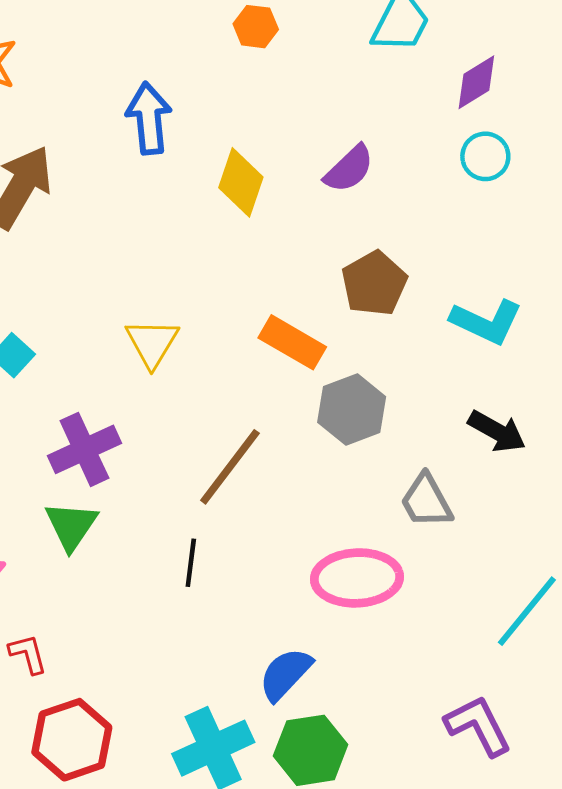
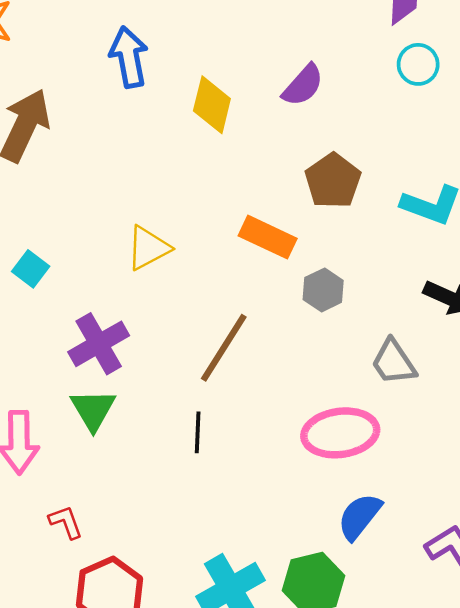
yellow triangle: (152, 343) -> (148, 248), turned 36
gray hexagon: (352, 410) -> (323, 290), size x0.7
blue semicircle: (285, 674) -> (359, 517), moved

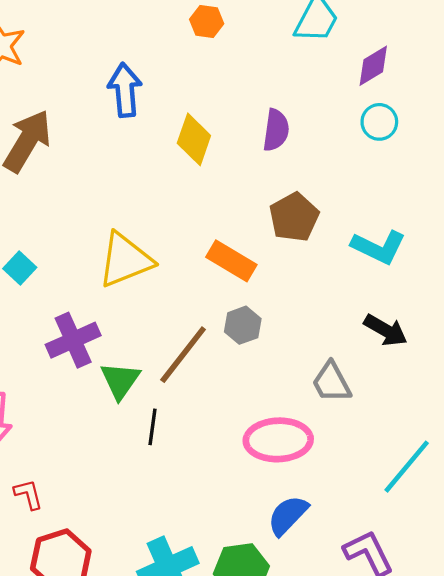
purple semicircle: (303, 85) -> (276, 130), turned -39
yellow triangle: (148, 248) -> (125, 260), size x1.4
gray hexagon: (323, 290) -> (243, 325), moved
green triangle: (93, 410) -> (120, 380), moved

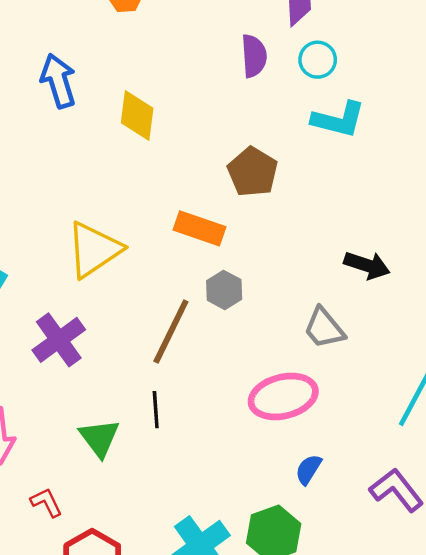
purple semicircle: (276, 130) -> (254, 56), moved
cyan L-shape: (379, 247) -> (338, 119), moved
green triangle: (120, 380) -> (99, 438), moved
blue semicircle: (288, 515) -> (308, 469), size x0.7

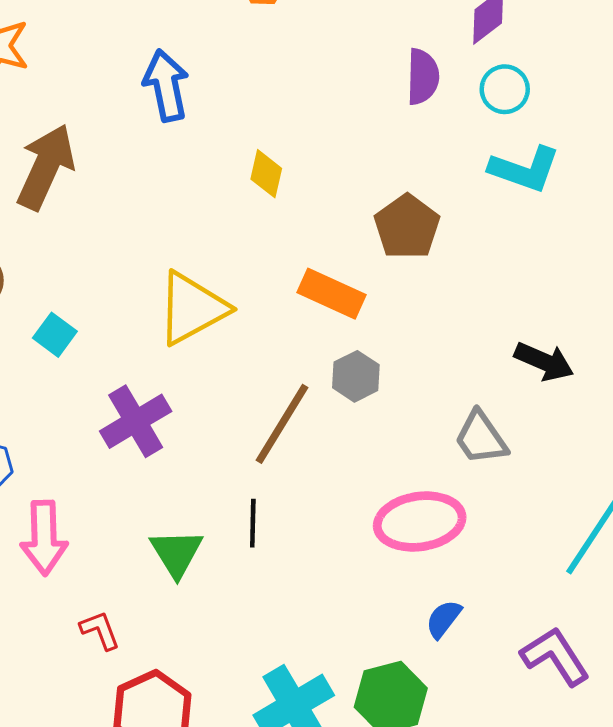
yellow diamond: (137, 115) -> (266, 174), moved, size x0.7

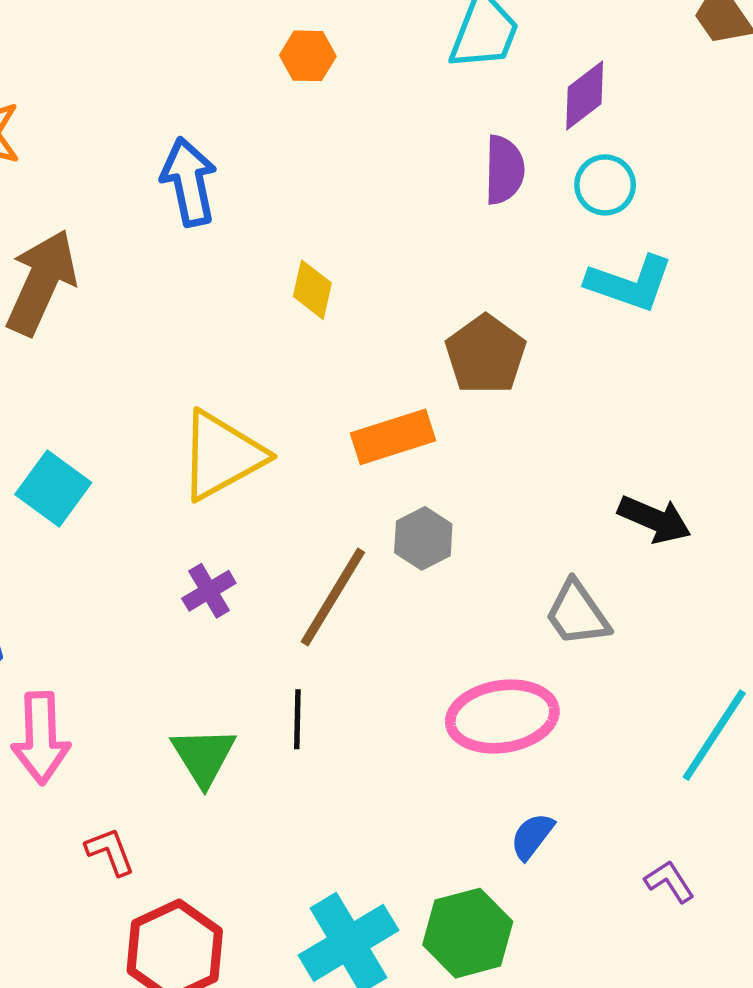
orange rectangle: (331, 294) -> (393, 437), turned -42
cyan square: (55, 335) -> (53, 489), size x1.4
purple cross: (136, 421) -> (209, 591), moved, size x0.6
purple L-shape: (555, 656) -> (669, 882), size x0.6

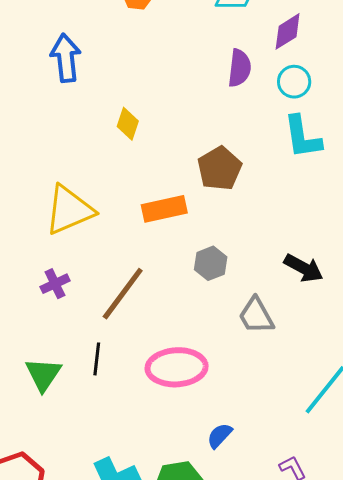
cyan L-shape: (630, 283) -> (302, 137), turned 57
gray hexagon: (423, 538) -> (211, 263), moved
pink ellipse: (502, 717) -> (177, 367), moved

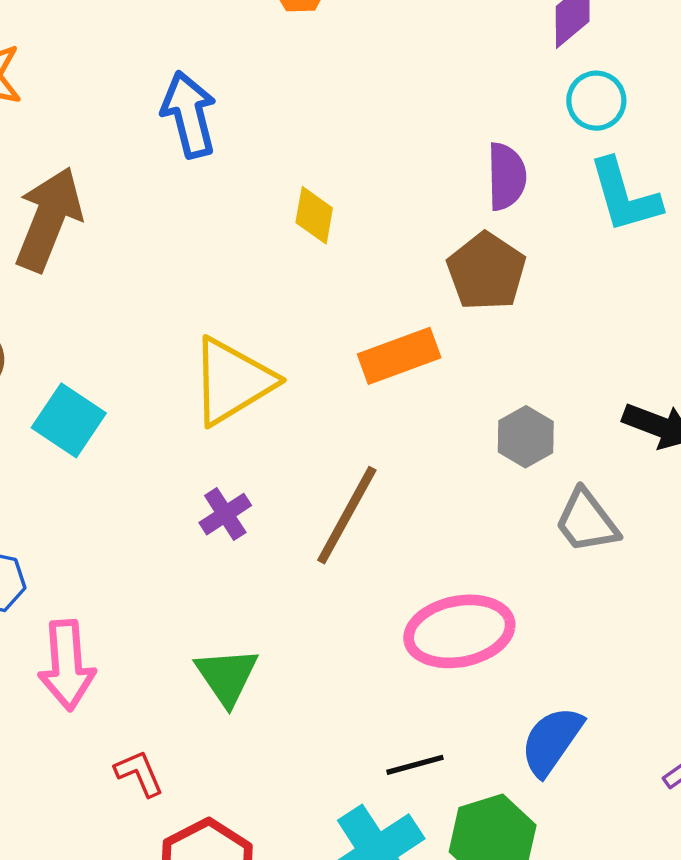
purple semicircle: (239, 68) -> (506, 176), moved
gray hexagon: (211, 263) -> (526, 437), moved
black line: (97, 359) -> (415, 765), moved, turned 76
blue semicircle: (220, 436) -> (552, 741), size x1.5

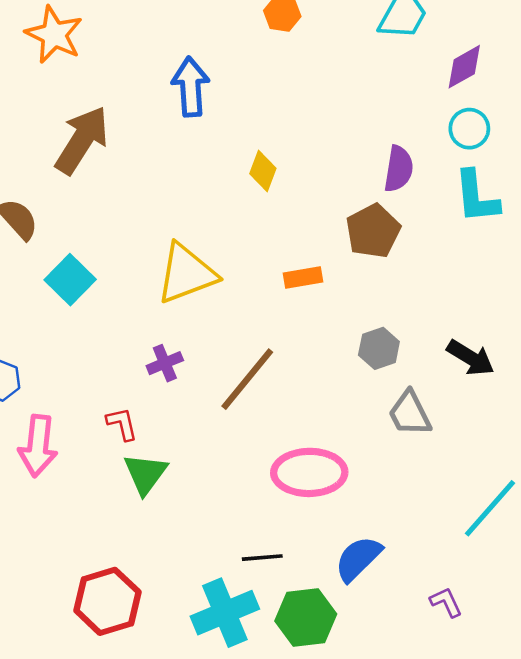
orange rectangle: (399, 356) -> (303, 277), size x0.7
red L-shape: (139, 773) -> (122, 424), moved

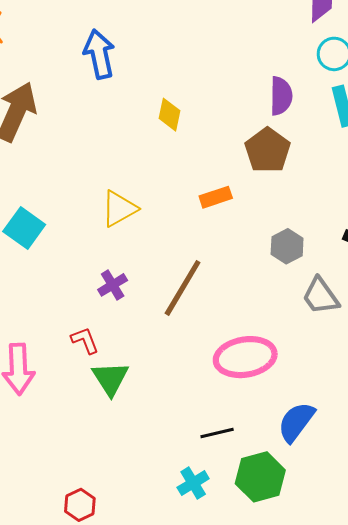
yellow triangle: (186, 274) -> (119, 209), size x0.7
red hexagon: (107, 601) -> (80, 505), moved, size x0.6
cyan cross: (225, 613) -> (193, 483), size x0.6

